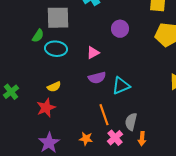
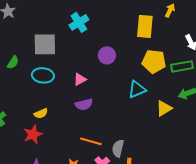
green semicircle: (38, 36) -> (13, 62), moved
cyan triangle: (121, 86) -> (137, 89), moved
orange line: (104, 115) -> (91, 141), turned -55

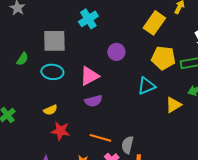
yellow rectangle: (145, 26) -> (154, 23), turned 30
pink triangle: (80, 79) -> (89, 76), size x1.5
red star: (33, 134) -> (60, 131), moved, turned 30

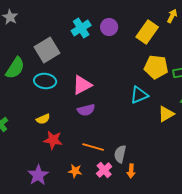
gray square: (54, 41) -> (47, 50), turned -30
purple circle: (116, 52) -> (109, 27), moved
green semicircle: (22, 59) -> (15, 68), size x1.6

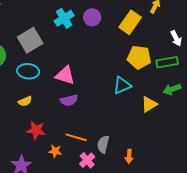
pink triangle: (82, 85) -> (65, 75), turned 45
yellow semicircle: (43, 119) -> (25, 101), moved
orange star: (75, 171) -> (55, 151), moved
orange arrow: (131, 171) -> (129, 156), moved

